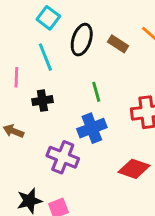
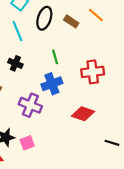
black cross: (42, 101) -> (15, 63), turned 32

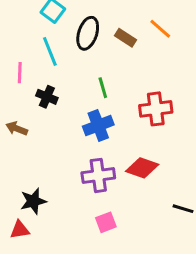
purple cross: (30, 105) -> (98, 175), moved, turned -30
pink square: (27, 143) -> (106, 222), moved

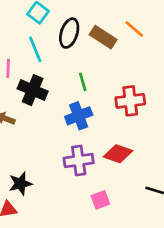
brown rectangle: (126, 38) -> (103, 37), size x1.4
black cross: (47, 97) -> (33, 90), size x1.5
pink square: (106, 222) -> (100, 200), moved

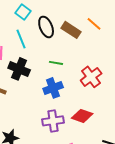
black ellipse: (69, 33) -> (46, 27), turned -40
green line: (83, 82) -> (56, 63), turned -64
red cross: (130, 101) -> (91, 77), turned -30

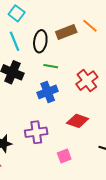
black ellipse: (46, 27) -> (40, 41), moved, turned 30
brown rectangle: (71, 30) -> (66, 32), turned -54
purple cross: (53, 121) -> (36, 132), moved

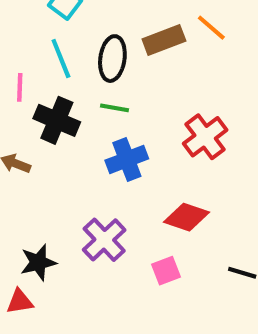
green line: (51, 66) -> (114, 108), moved
purple cross: (36, 132) -> (104, 240), turned -35
pink square: (64, 156) -> (166, 271), moved

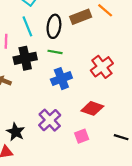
black cross: (57, 120) -> (25, 58), turned -35
black star: (38, 262) -> (16, 132), turned -30

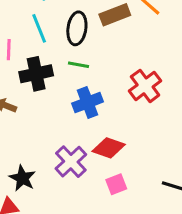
red diamond: (92, 108) -> (109, 148), moved

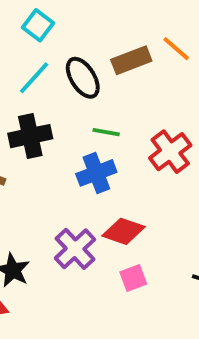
cyan line: (39, 28) -> (34, 78), turned 64
black ellipse: (77, 28) -> (83, 78), turned -40
green line: (78, 65) -> (106, 132), moved

